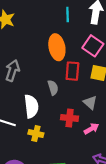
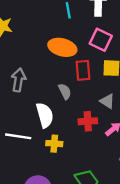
orange ellipse: (57, 47) -> (62, 47), turned -55

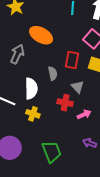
orange ellipse: (62, 47) -> (41, 35), moved
gray triangle: (107, 101) -> (78, 87), moved

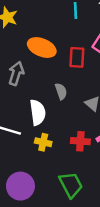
red rectangle: (72, 60) -> (77, 57), moved
red cross: (65, 103) -> (80, 141), moved

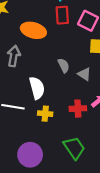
red rectangle: (77, 57) -> (62, 15), moved
gray semicircle: (61, 91) -> (64, 66), moved

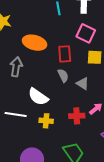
red rectangle: (62, 15) -> (65, 54), moved
white semicircle: (37, 88) -> (38, 97), turned 140

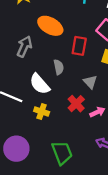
gray semicircle: (63, 76) -> (59, 67), moved
red cross: (77, 116) -> (76, 104), moved, turned 35

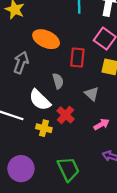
red cross: (76, 104) -> (66, 115), moved

